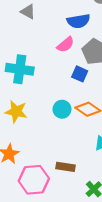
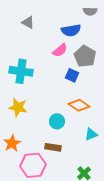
cyan circle: (62, 109) -> (57, 121), moved
brown rectangle: (66, 167) -> (53, 147), moved

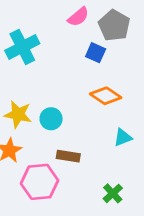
cyan cross: (21, 71) -> (22, 47), turned -35
yellow star: (18, 107) -> (18, 114), moved
cyan circle: (57, 121) -> (51, 119), moved

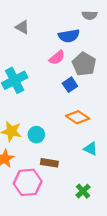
blue square: (96, 53) -> (70, 85), turned 32
cyan triangle: (123, 137) -> (91, 149), turned 48

